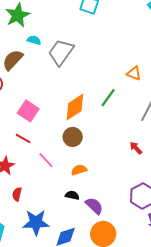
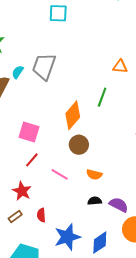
cyan semicircle: (34, 40) -> (18, 72), moved, turned -56
red line: (23, 139) -> (32, 160), turned -63
orange semicircle: (79, 170) -> (94, 175), turned -133

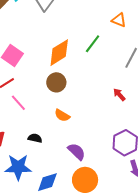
pink line: (60, 174) -> (18, 103), moved
black semicircle: (95, 201) -> (35, 138), moved

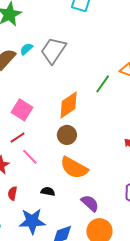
green line: (93, 44) -> (103, 84), moved
orange semicircle: (62, 115) -> (74, 168), size x1.8

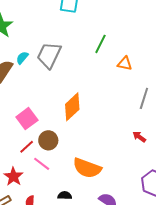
green line: (103, 84) -> (101, 44), moved
pink square: (22, 110) -> (27, 119), turned 30
brown circle: (67, 135) -> (48, 140), moved

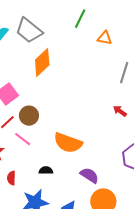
gray trapezoid: (49, 55) -> (29, 30), turned -76
orange diamond: (72, 107) -> (42, 62), moved

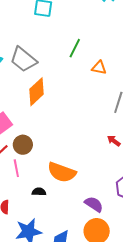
pink line: (23, 139) -> (16, 168), turned 42
black semicircle: (46, 170) -> (39, 192), moved
purple semicircle: (89, 175) -> (94, 204), moved

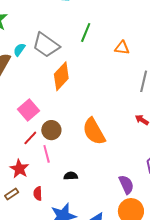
green line: (75, 48) -> (86, 33), moved
orange semicircle: (62, 172) -> (94, 131), moved, turned 44
purple semicircle: (94, 204) -> (126, 185), turned 36

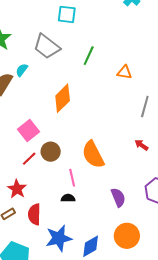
gray trapezoid: (46, 45) -> (47, 46), moved
pink line: (47, 154) -> (72, 178), moved
purple semicircle: (126, 185) -> (118, 197), moved
red semicircle: (38, 193) -> (34, 214), size x1.5

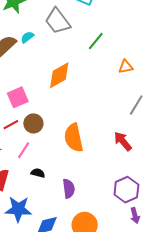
orange triangle: (124, 72) -> (126, 67), turned -35
red arrow: (141, 145) -> (123, 141), size x1.5
pink line: (72, 178) -> (24, 150), moved, turned 30
purple semicircle: (118, 197) -> (69, 189), moved

